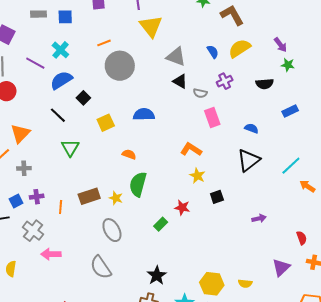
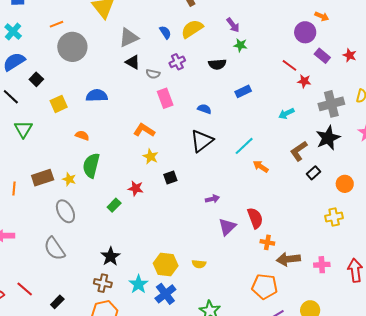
gray triangle: (176, 57) -> (129, 37), turned -45
red semicircle: (302, 238) -> (255, 218), size x1.5
purple triangle: (281, 267) -> (227, 227), moved

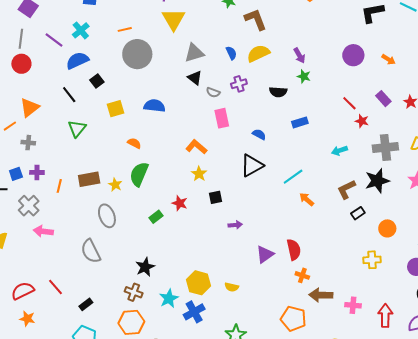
purple circle: (305, 32) -> (353, 55), moved
purple arrow: (212, 199) -> (235, 225), moved

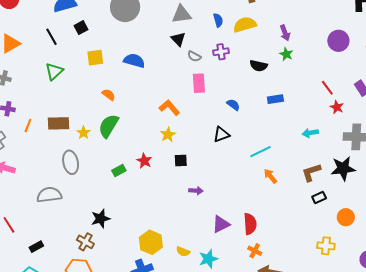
black triangle: (252, 166) -> (221, 134), size x0.7
gray semicircle: (91, 251) -> (49, 195), turned 100
cyan star: (169, 298) -> (208, 259), moved

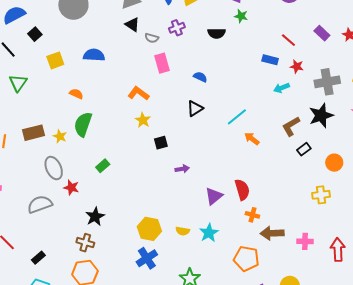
blue rectangle: (275, 99) -> (270, 60), moved, turned 35
red star: (337, 107) -> (297, 66), moved
red star: (144, 161) -> (71, 188), moved

